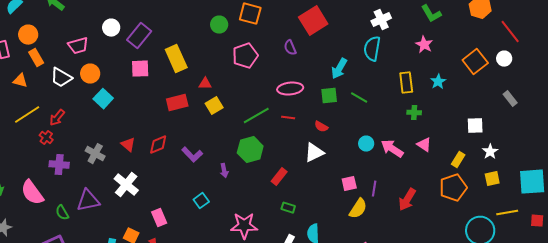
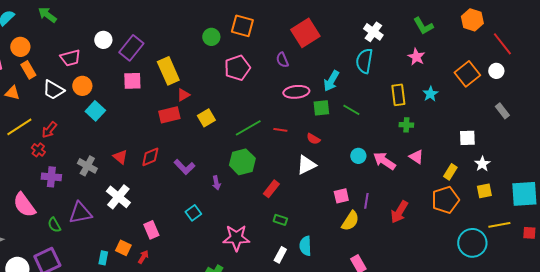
white cross: (381, 20) -> (373, 32), turned -30
red triangle: (205, 84) -> (183, 95), moved, turned -32
pink ellipse: (290, 89) -> (296, 92), moved

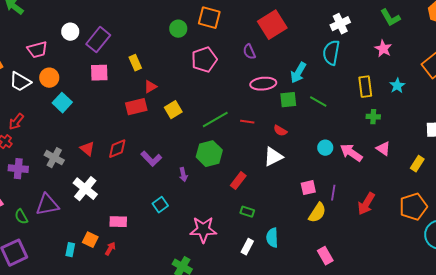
white cross: (373, 32) -> (340, 24), turned 30
yellow rectangle: (168, 71) -> (135, 63), size x0.6
orange pentagon: (445, 200) -> (413, 207), moved
pink rectangle: (151, 230) -> (118, 222), turned -66

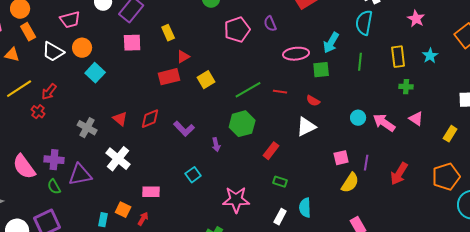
purple semicircle: (249, 52) -> (270, 24), moved
green line: (318, 102) -> (360, 62), moved, turned 66
purple cross: (18, 169) -> (54, 160), moved

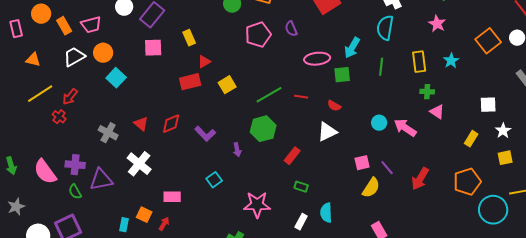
orange rectangle: (28, 32) -> (64, 26), moved
white trapezoid: (53, 52) -> (74, 57), turned 120
pink triangle: (416, 119) -> (437, 112), moved
purple line: (366, 163) -> (387, 168), turned -49

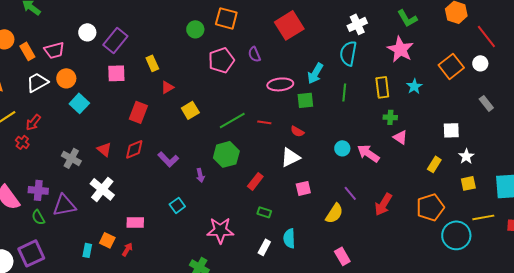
pink star: (437, 24) -> (400, 49), size x1.5
red rectangle: (190, 82) -> (138, 112), moved, turned -55
pink square: (362, 163) -> (303, 188), moved

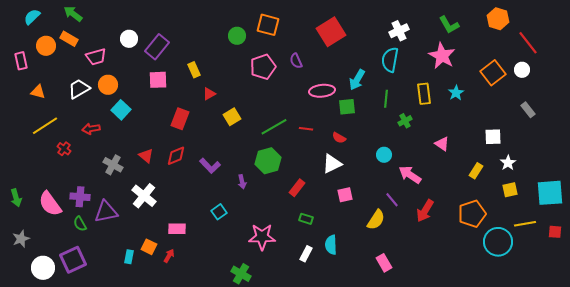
orange rectangle: (27, 51) -> (69, 39), moved, turned -30
green cross: (390, 117) -> (405, 121), moved, turned -32
red arrow: (33, 122) -> (91, 129), moved, turned 42
pink arrow: (368, 153) -> (410, 175), moved

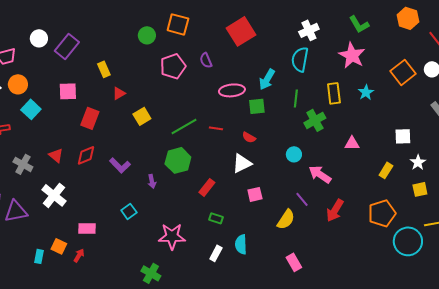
pink square: (158, 80) -> (68, 91), moved
green cross: (405, 121) -> (315, 120), size x1.5
pink triangle: (442, 144) -> (352, 143), turned -35

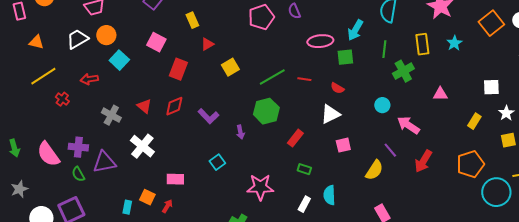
pink square: (68, 91) -> (156, 42), turned 30

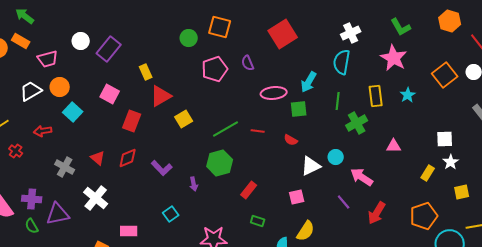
red triangle: (207, 44) -> (161, 96), size x1.6
white star: (506, 113) -> (451, 162), moved
white triangle: (330, 114) -> (311, 166), moved
yellow semicircle: (374, 170) -> (306, 231), moved

